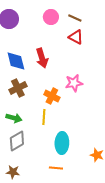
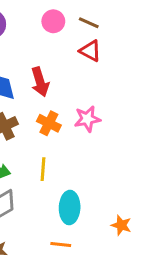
orange cross: (52, 96) -> (49, 123), moved

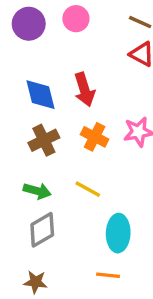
pink circle: (53, 21) -> (76, 19), moved
yellow line: (43, 169) -> (88, 189), turned -65

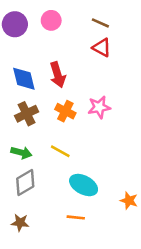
cyan ellipse: (118, 233) -> (84, 185), turned -64

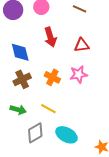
red triangle: (102, 48) -> (82, 45), moved, turned -35
red arrow: (58, 75) -> (50, 37), moved
gray diamond: (25, 182) -> (35, 133), moved

